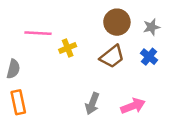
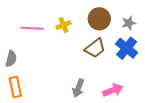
yellow cross: (68, 48) -> (64, 25), moved
blue cross: (149, 57) -> (127, 48), size x1.5

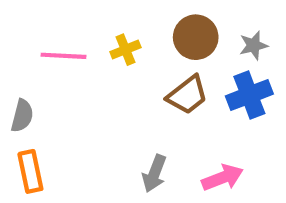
blue cross: (127, 48) -> (249, 95), turned 30

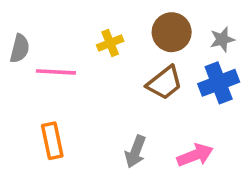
pink line: (63, 56) -> (56, 72), moved
gray semicircle: (22, 116) -> (20, 48), moved
orange rectangle: (30, 171) -> (52, 141), moved

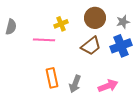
pink line: (56, 72) -> (44, 40), moved
orange rectangle: (52, 141) -> (52, 78), moved

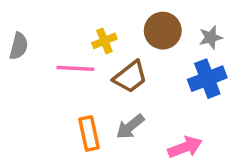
brown trapezoid: (91, 46) -> (130, 77), moved
gray arrow: (75, 84) -> (130, 127), moved, turned 30

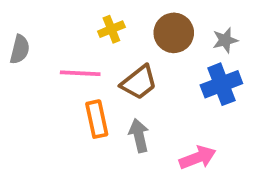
yellow cross: (104, 41) -> (111, 29), moved
gray arrow: (130, 127) -> (139, 136), turned 116
orange rectangle: (89, 133) -> (97, 119), moved

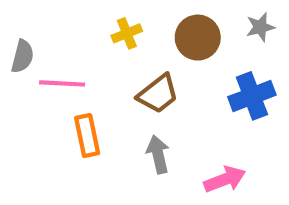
gray star: (225, 40) -> (260, 27), moved
pink line: (80, 73) -> (62, 83), moved
orange rectangle: (97, 119) -> (87, 136), moved

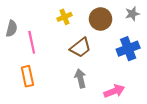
pink line: (62, 83) -> (32, 42), turned 75
orange rectangle: (87, 136) -> (27, 76), moved

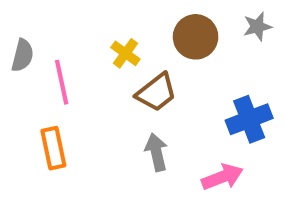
yellow cross: (64, 17) -> (125, 53), moved, turned -32
blue cross: (128, 49) -> (249, 119), moved

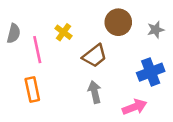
gray star: (257, 27) -> (156, 30), moved
yellow cross: (125, 53) -> (63, 32), moved

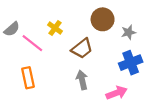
gray star: (156, 30) -> (128, 32), moved
gray semicircle: (14, 33) -> (12, 29), turned 35
pink line: (37, 50) -> (32, 43), turned -40

